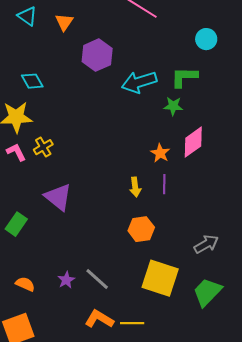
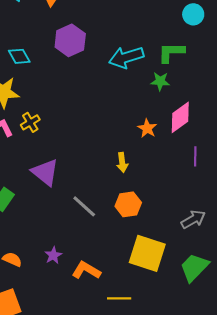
purple hexagon: (97, 55) -> (70, 40), moved
purple line: (164, 184) -> (195, 156), moved
gray line: (97, 279) -> (84, 206), moved
orange L-shape: (99, 319) -> (86, 270), moved

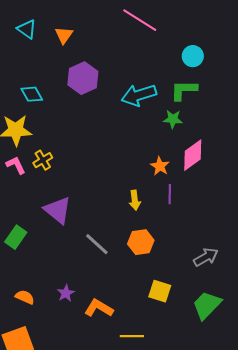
cyan circle: (193, 14) -> (193, 56), moved
purple line: (195, 156) -> (170, 194), moved
yellow square: (147, 253) -> (160, 291), size x0.6

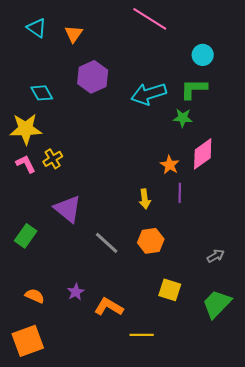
gray arrow: (206, 257) -> (216, 256), size x0.7

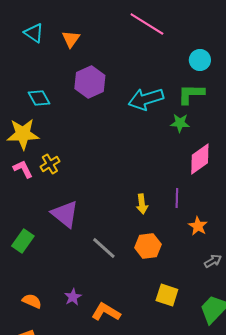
orange star: (170, 165) -> (198, 226), moved

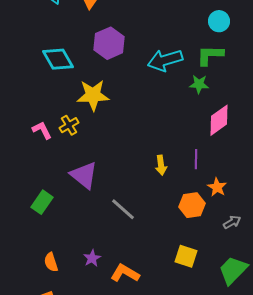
cyan diamond: (39, 98) -> (58, 59), size x1.4
yellow star: (23, 134) -> (93, 95), moved
orange hexagon: (148, 246) -> (192, 205), moved
orange semicircle: (32, 301) -> (51, 262), turned -132

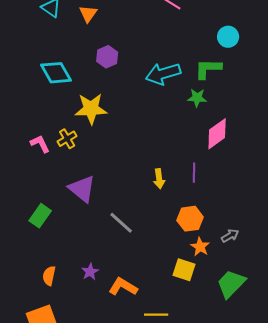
cyan circle: (219, 21) -> (228, 37), moved
purple hexagon: (109, 43) -> (107, 57), size x0.7
orange star: (217, 187) -> (200, 247), moved
orange semicircle: (51, 262) -> (49, 276), turned 30

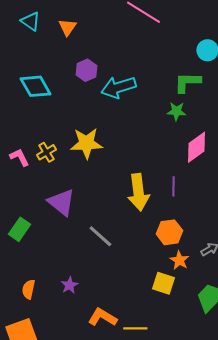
cyan arrow: (163, 74) -> (118, 87), moved
yellow star: (91, 109) -> (86, 143), moved
yellow arrow: (159, 179) -> (138, 192), size x1.8
orange L-shape: (123, 287) -> (102, 317), moved

